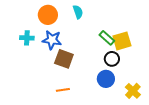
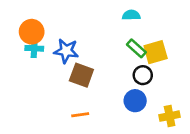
cyan semicircle: (78, 12) -> (131, 15), moved, turned -72
orange circle: (48, 15) -> (32, 32), moved
yellow cross: (133, 91) -> (170, 116), turned 35

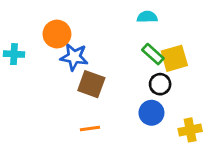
orange circle: (32, 32) -> (57, 34), moved
cyan cross: (34, 48) -> (14, 54), moved

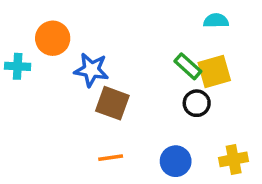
cyan semicircle: (147, 17) -> (216, 21), moved
orange circle: (57, 34) -> (53, 38), moved
blue circle: (151, 113) -> (176, 161), moved

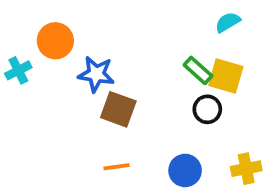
cyan semicircle: (216, 21) -> (228, 22), turned -30
cyan cross: (18, 66) -> (18, 70), turned -30
yellow square: (214, 72) -> (226, 76), turned 32

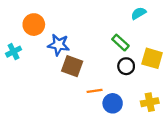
cyan cross: (18, 70) -> (14, 52), moved
yellow square: (226, 76) -> (152, 58), moved
orange line: (117, 167) -> (95, 91), moved

